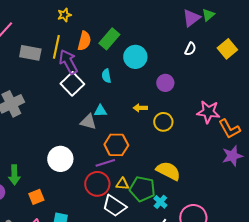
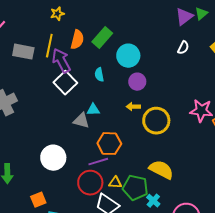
purple circle: (165, 83) -> (137, 82), moved
yellow circle: (163, 122) -> (156, 121), size x1.4
orange square: (36, 197) -> (38, 200), moved

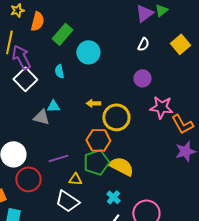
orange semicircle: (77, 40) -> (37, 21), moved
purple circle: (137, 82) -> (142, 78), moved
orange hexagon: (109, 144) -> (98, 140), moved
red circle: (90, 183) -> (28, 179), moved
green pentagon: (135, 188) -> (96, 162), moved, turned -30

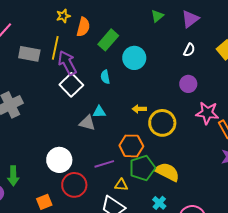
green triangle: (161, 10) -> (157, 16), moved
orange hexagon: (98, 140) -> (131, 146), moved

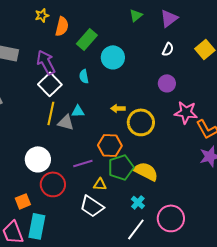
yellow line: (55, 48) -> (51, 113), moved

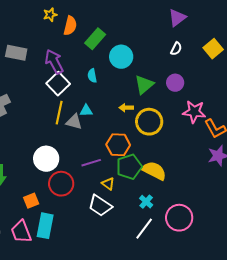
green triangle: (136, 15) -> (144, 85), moved, size x1.5
yellow triangle: (100, 184) -> (108, 184), turned 32

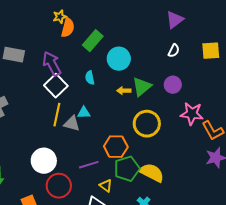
yellow star: (50, 15) -> (60, 17), moved
yellow square: (213, 49) -> (211, 51), turned 36
yellow arrow: (126, 108) -> (124, 91), moved

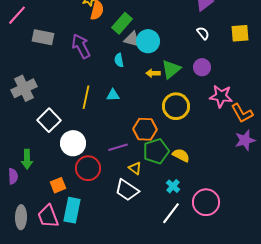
white semicircle: (174, 51) -> (203, 33), turned -64
white square: (56, 86) -> (49, 120), moved
gray triangle: (72, 124) -> (132, 39), moved
yellow semicircle: (152, 173) -> (181, 155), size x0.7

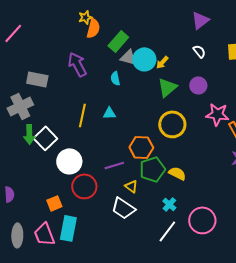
gray rectangle: (43, 37) -> (37, 79), moved
yellow arrow: (153, 73) -> (162, 62), moved, turned -48
green arrow: (27, 159) -> (29, 134), moved

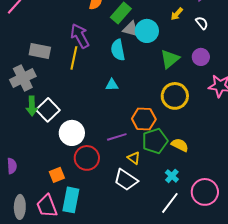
yellow arrow: (162, 62) -> (177, 14), moved
cyan semicircle: (115, 78) -> (118, 50), size x1.5
yellow line: (82, 115) -> (74, 58), moved

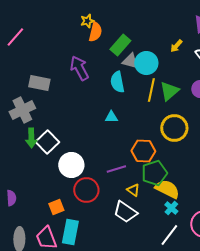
yellow line: (74, 58) -> (151, 90), moved
yellow semicircle: (180, 145) -> (167, 189), moved, size x1.4

